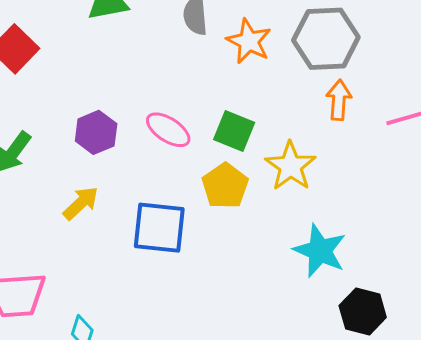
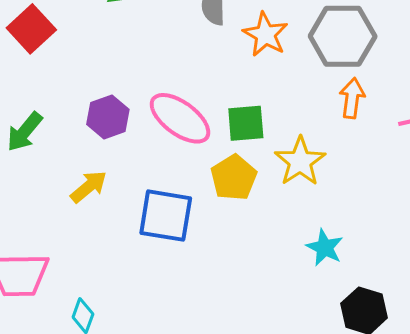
pink ellipse: (168, 130) -> (180, 118), size x1.4
green square: (234, 131) -> (246, 123), turned -30
cyan star: (320, 251) -> (325, 248), size x0.7

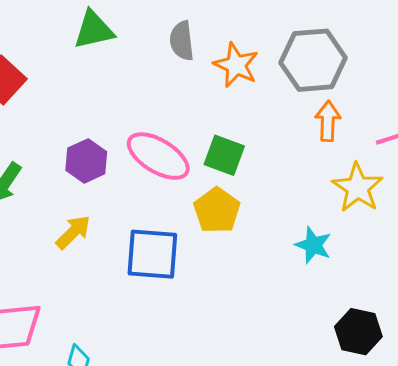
green square: (246, 123) -> (224, 155), turned 30
yellow star: (300, 161) -> (358, 188), moved
cyan star: (325, 248) -> (313, 245), moved

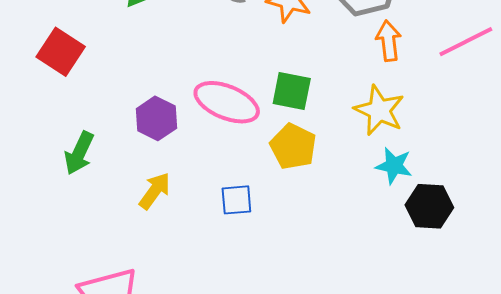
yellow star: (358, 188) -> (379, 110), moved
blue square: (152, 254) -> (236, 200), size x0.6
black hexagon: (358, 332) -> (429, 206), moved

